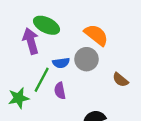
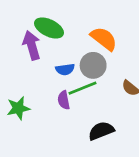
green line: (42, 80) -> (82, 88), moved, turned 40

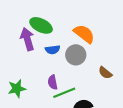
blue semicircle: (65, 69) -> (53, 50), moved
green line: (82, 88) -> (64, 93), moved

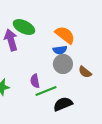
blue semicircle: (53, 50) -> (60, 50), moved
gray circle: (76, 55) -> (63, 64), moved

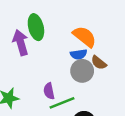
green ellipse: (24, 27) -> (36, 27), turned 50
brown semicircle: (85, 72) -> (99, 63), moved

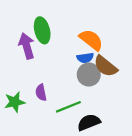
brown semicircle: (99, 63) -> (106, 66), size x1.5
purple semicircle: (49, 91) -> (41, 92), moved

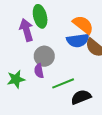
blue semicircle: (85, 58) -> (78, 40), size x1.5
gray circle: (89, 75) -> (44, 56), moved

